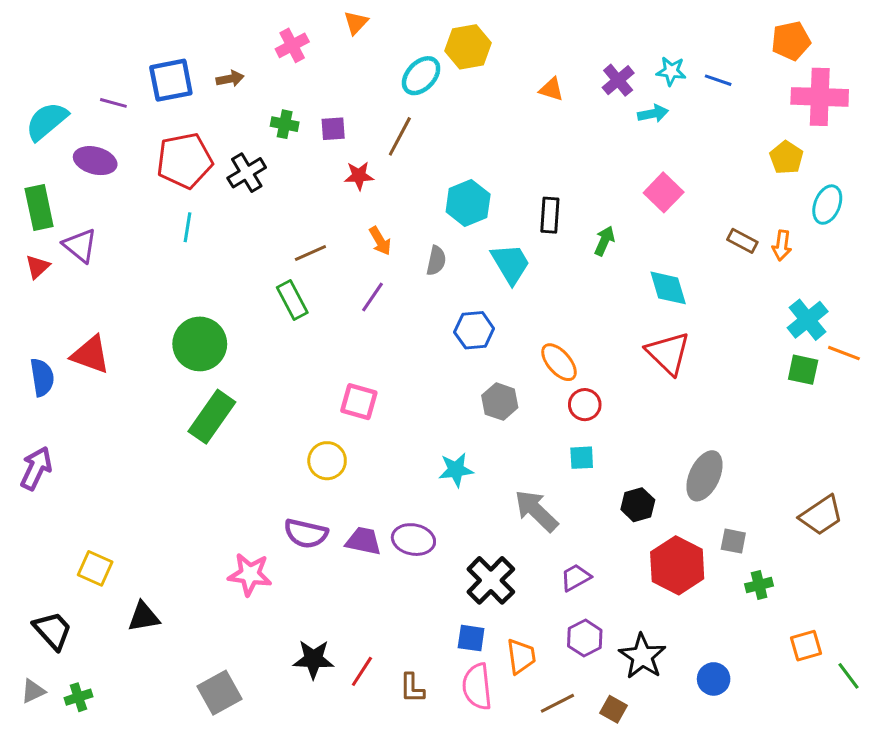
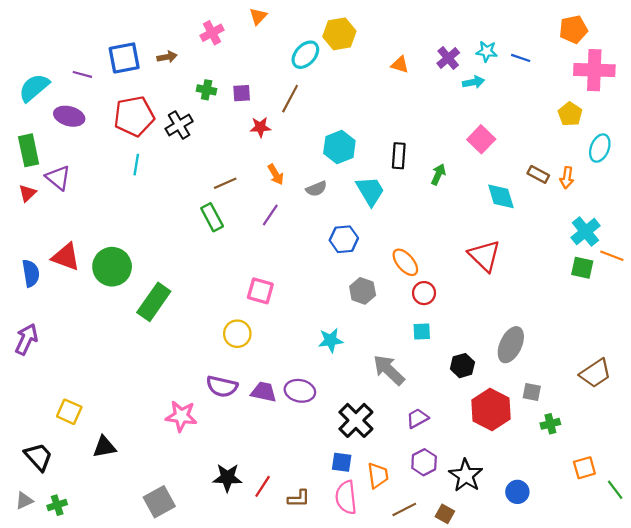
gray semicircle: (436, 261) -> (316, 189), turned 55
cyan diamond: (668, 288) -> (501, 196), moved
green circle: (200, 344) -> (112, 267), moved
brown L-shape: (412, 688) -> (299, 498), turned -90

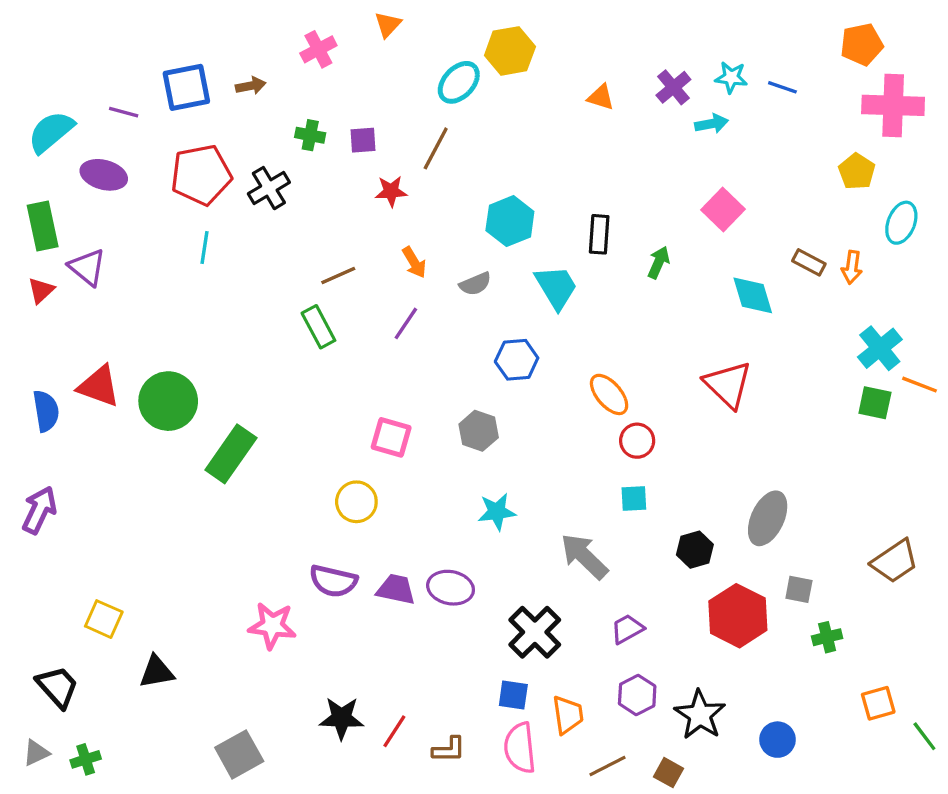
gray hexagon: (363, 291) -> (479, 431), moved

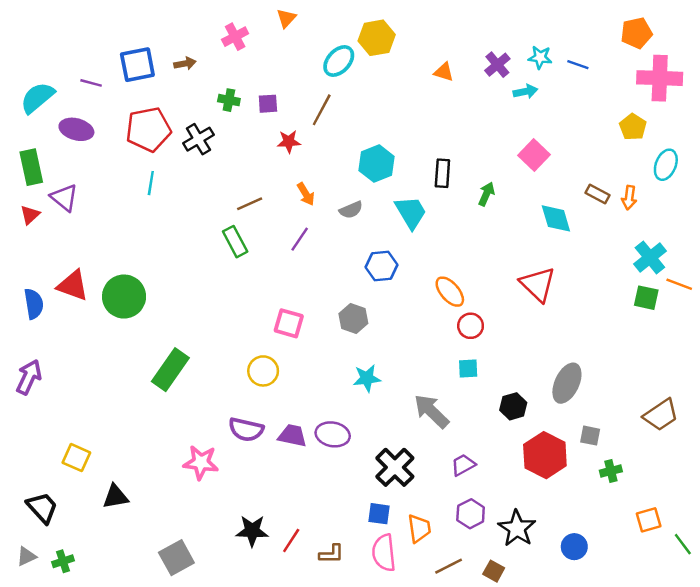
green rectangle: (231, 454) -> (170, 370), moved

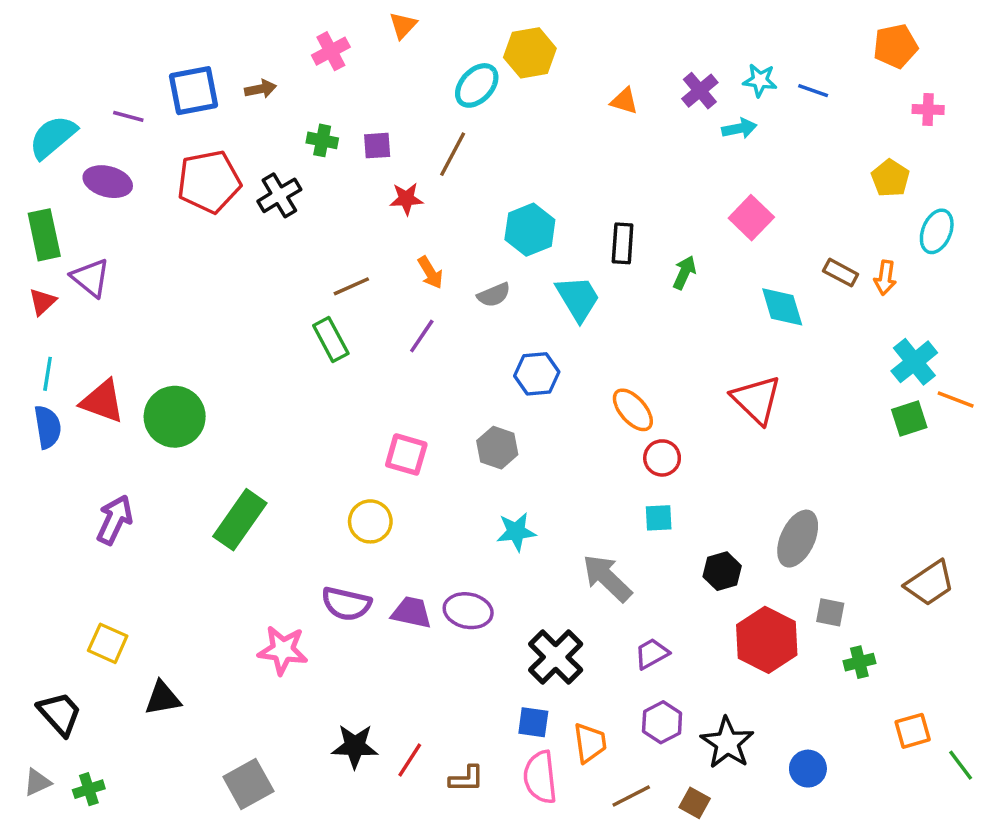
pink cross: (660, 78) -> (928, 110), size x0.5
cyan line: (151, 183) -> (48, 374), moved
green square: (646, 298) -> (909, 418), turned -30
purple arrow: (29, 377) -> (115, 520), moved

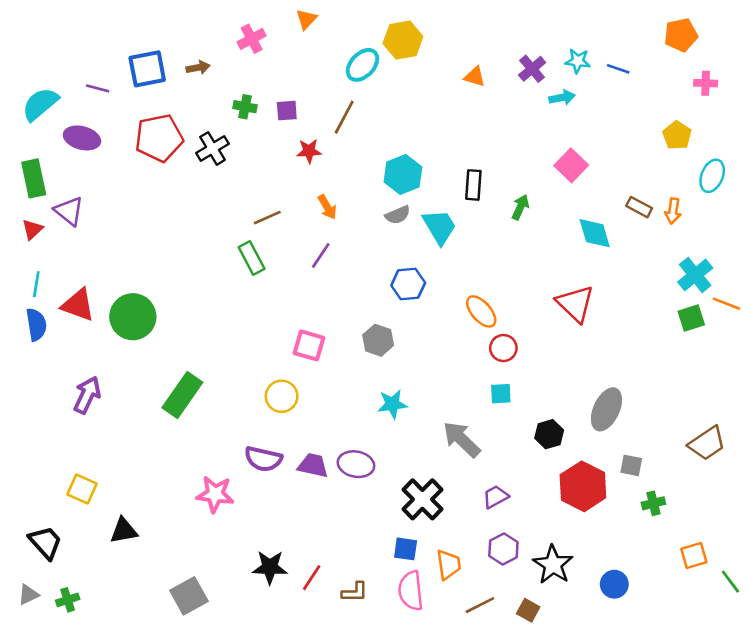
gray semicircle: (494, 295) -> (398, 215), moved

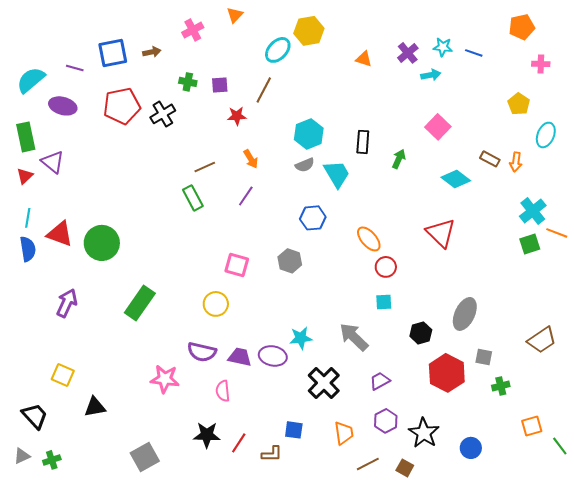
cyan diamond: (595, 233) -> (456, 179), turned -36
cyan star: (392, 404) -> (301, 338), moved
blue square: (406, 549) -> (294, 430), moved
pink semicircle: (411, 591) -> (223, 391), moved, size x0.7

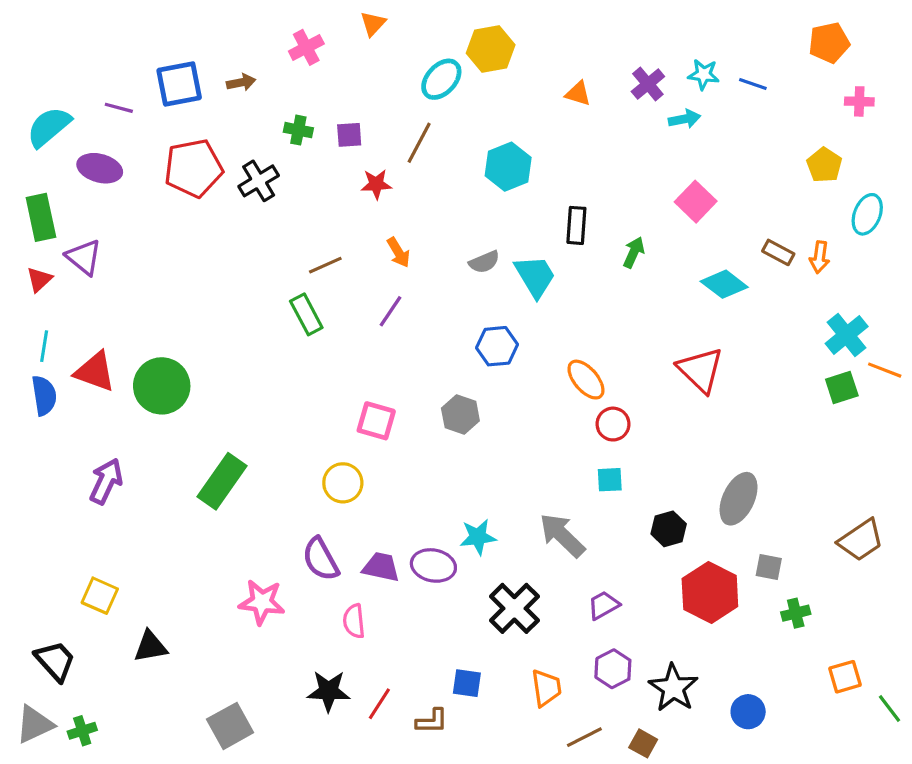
cyan hexagon: (309, 134) -> (508, 167), moved
purple semicircle: (202, 352) -> (321, 559), turned 48
gray triangle: (22, 456) -> (35, 724), size x1.5

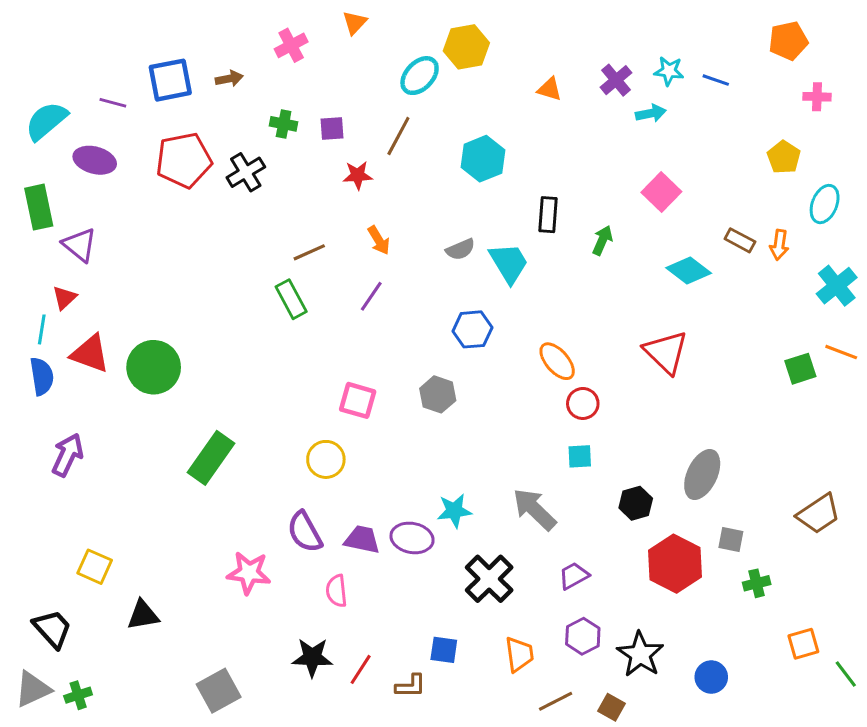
red triangle: (39, 279) -> (64, 298), moved
cyan cross: (847, 335) -> (837, 286), moved
purple arrow: (106, 481) -> (67, 455), moved

